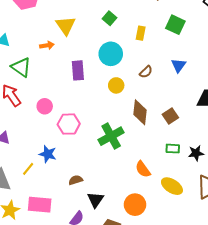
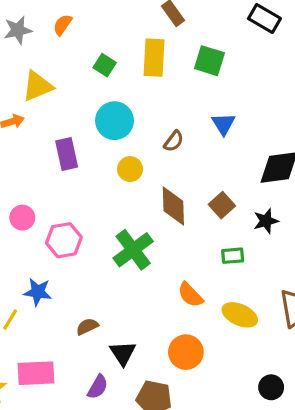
yellow triangle: (66, 25) -> (37, 86), turned 50
yellow rectangle: (141, 33) -> (154, 58), moved, size x1.6
black star: (196, 153) -> (266, 221), moved

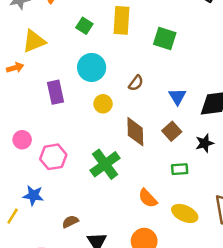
green square: (209, 61) -> (165, 38), moved
blue triangle: (224, 124) -> (177, 97), moved

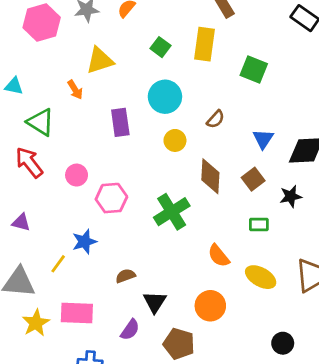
orange arrow: (15, 68) -> (75, 90), turned 70
blue star: (33, 196) -> (84, 242), turned -30

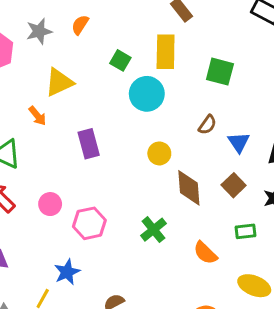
cyan circle: (165, 97) -> (147, 94), moved
brown semicircle: (216, 119) -> (207, 125), moved
yellow circle: (175, 140) -> (159, 153), moved
green cross: (172, 212) -> (153, 230), size x0.7
orange semicircle: (219, 256) -> (205, 253), moved

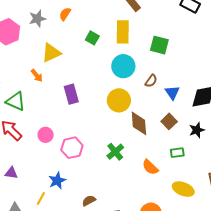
cyan circle: (147, 94) -> (123, 66), moved
yellow circle: (159, 153) -> (119, 100), size x1.5

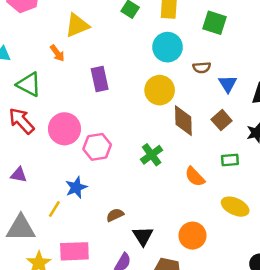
brown semicircle: (151, 81) -> (202, 68), turned 48
pink circle: (46, 135) -> (64, 129), size x1.6

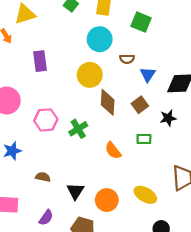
pink hexagon: (97, 147) -> (46, 120), moved
yellow ellipse: (235, 207) -> (145, 195), moved
brown semicircle: (115, 215) -> (43, 177), turned 32
black triangle: (143, 236) -> (75, 191), moved

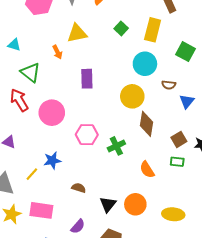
brown square: (140, 105) -> (179, 139), moved
yellow ellipse: (145, 195) -> (173, 214), turned -30
orange circle: (107, 200) -> (135, 204), moved

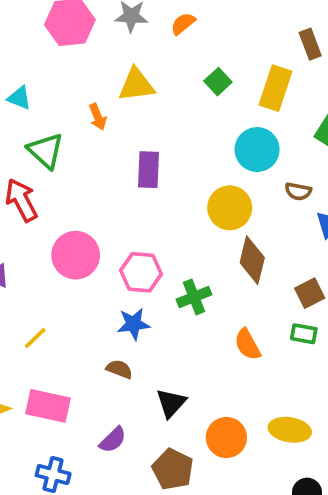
pink circle: (52, 113) -> (76, 255), moved
blue star: (52, 160) -> (134, 324), moved
orange circle: (135, 204) -> (226, 438), moved

